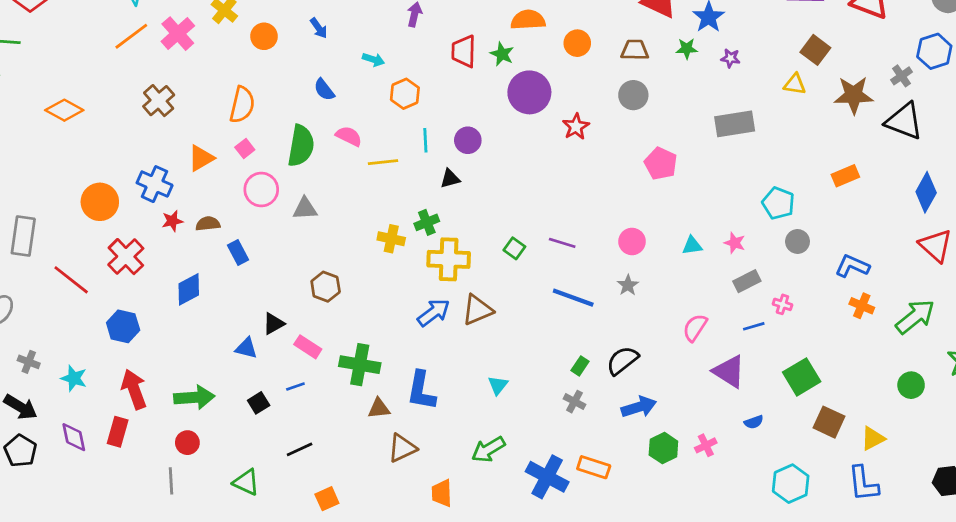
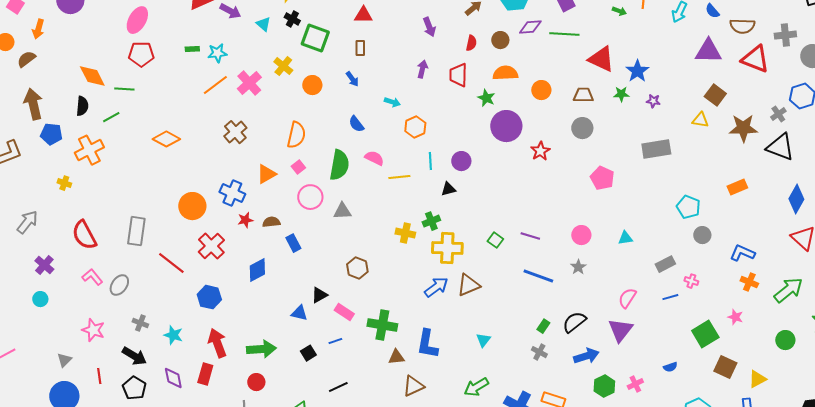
red trapezoid: (464, 51) -> (458, 75), moved
pink star: (735, 243) -> (735, 317), moved
purple triangle: (729, 371) -> (620, 330), moved, turned 36

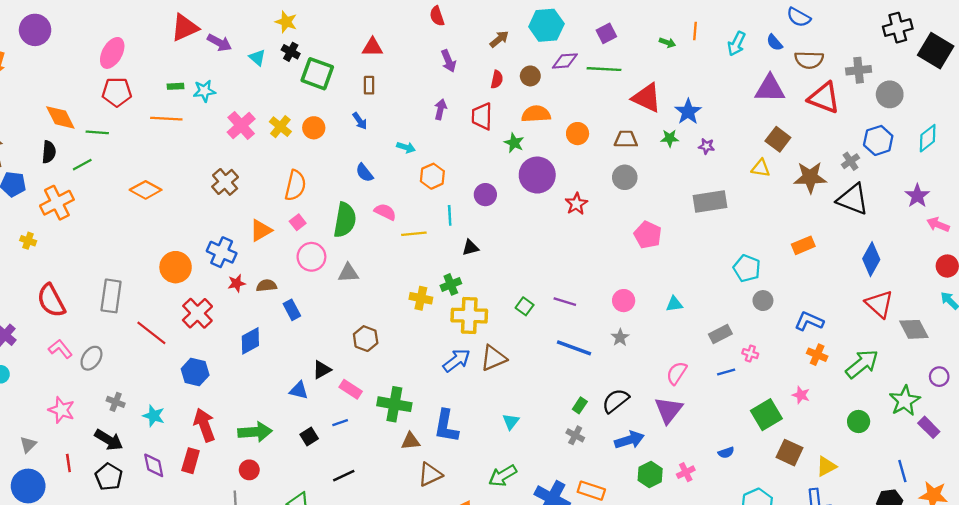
yellow cross: (283, 66) -> (280, 127), moved
orange line: (215, 85) -> (166, 119), moved, turned 40
purple circle: (461, 161) -> (485, 195), moved

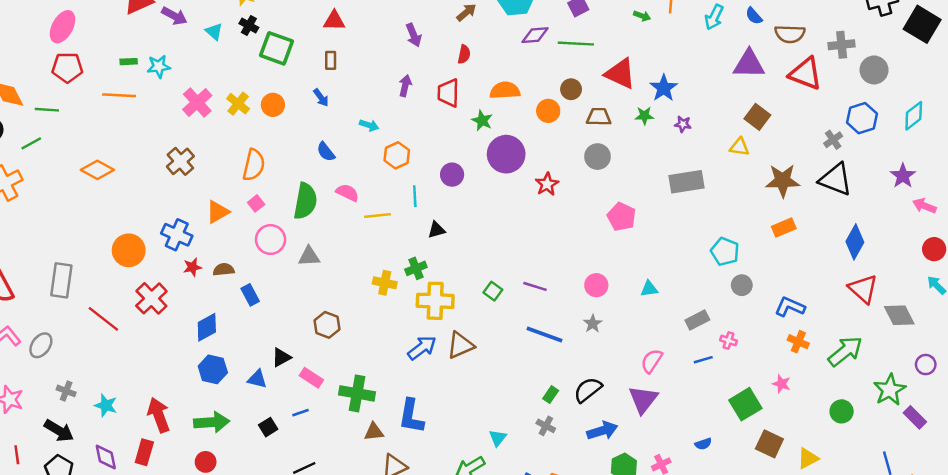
brown circle: (530, 76) -> (571, 89), moved
brown star: (810, 177) -> (783, 181), moved
blue hexagon: (195, 372) -> (213, 369), moved
cyan triangle: (511, 422) -> (498, 438), moved

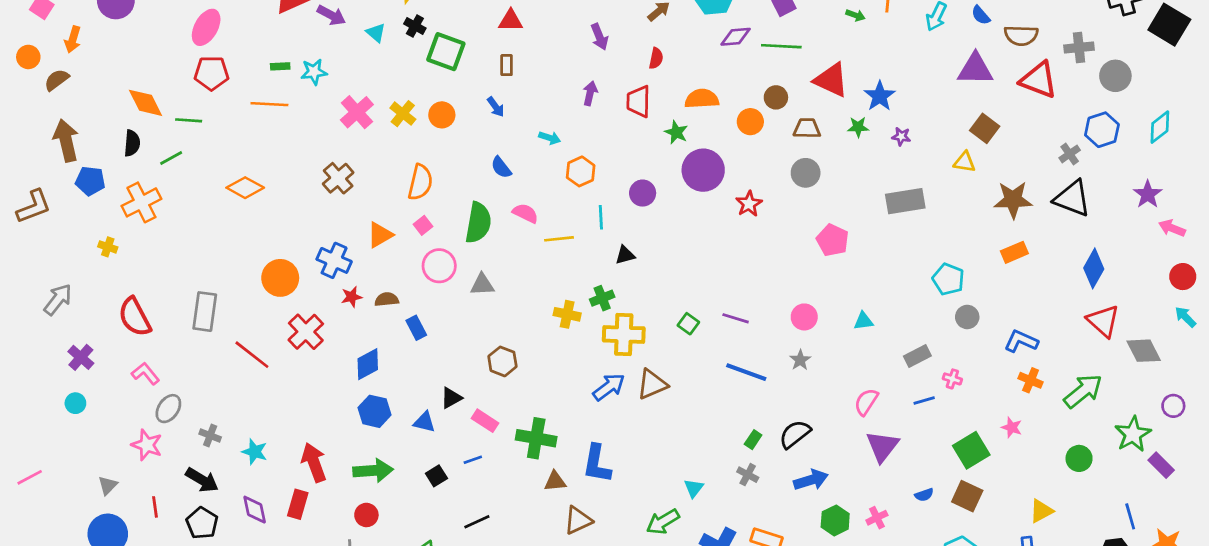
gray ellipse: (41, 345) -> (168, 409), moved
purple triangle: (643, 399) -> (882, 446), moved
brown square: (769, 444) -> (967, 496), moved

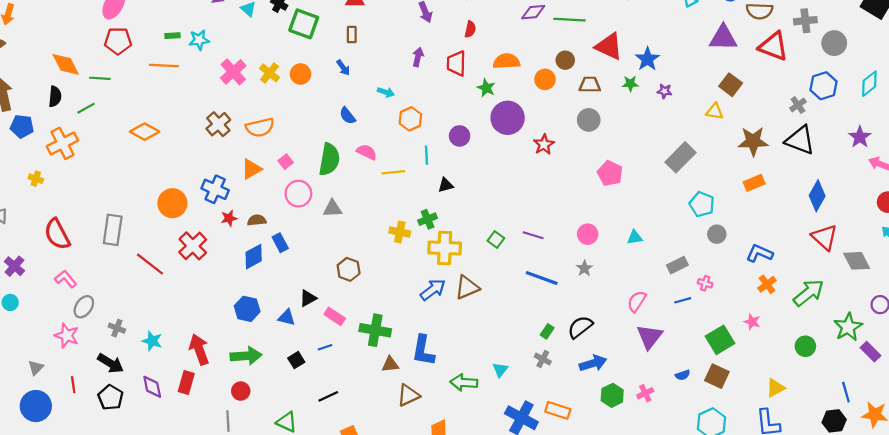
orange semicircle: (420, 182) -> (260, 127), moved, turned 64
gray rectangle: (905, 201) -> (681, 157), moved, turned -36
blue diamond: (368, 364) -> (254, 257), moved
orange cross: (1031, 380) -> (767, 284), turned 30
green arrow: (663, 522) -> (464, 383), moved, turned 35

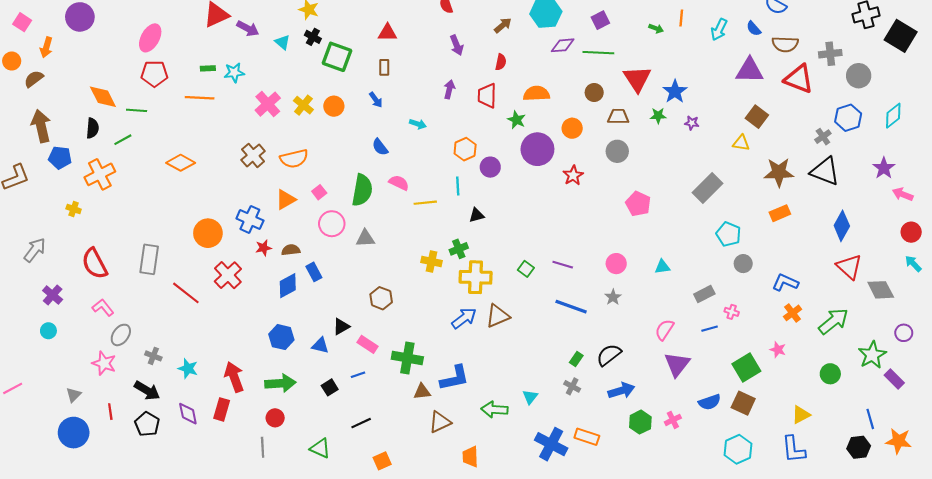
red triangle: (609, 46) -> (637, 79), turned 32
orange circle: (545, 79) -> (572, 128), moved
orange hexagon: (410, 119) -> (465, 149), moved
blue L-shape: (423, 350) -> (455, 378), turned -112
blue semicircle: (683, 375) -> (710, 402), size x1.5

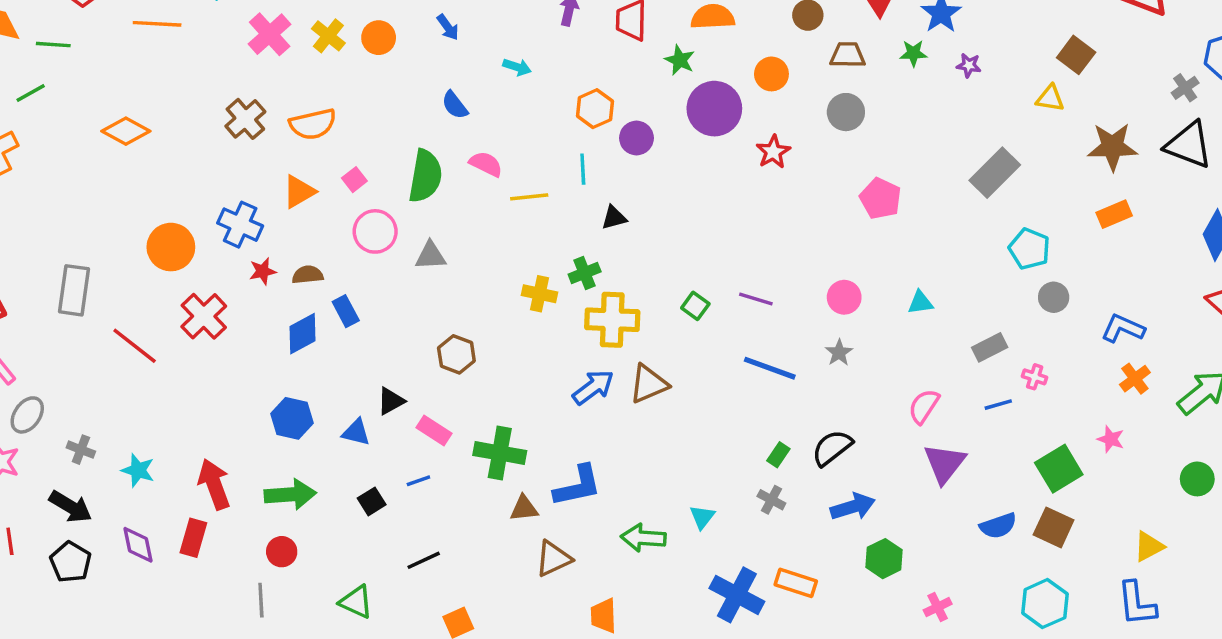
pink cross: (673, 420) -> (938, 607), moved

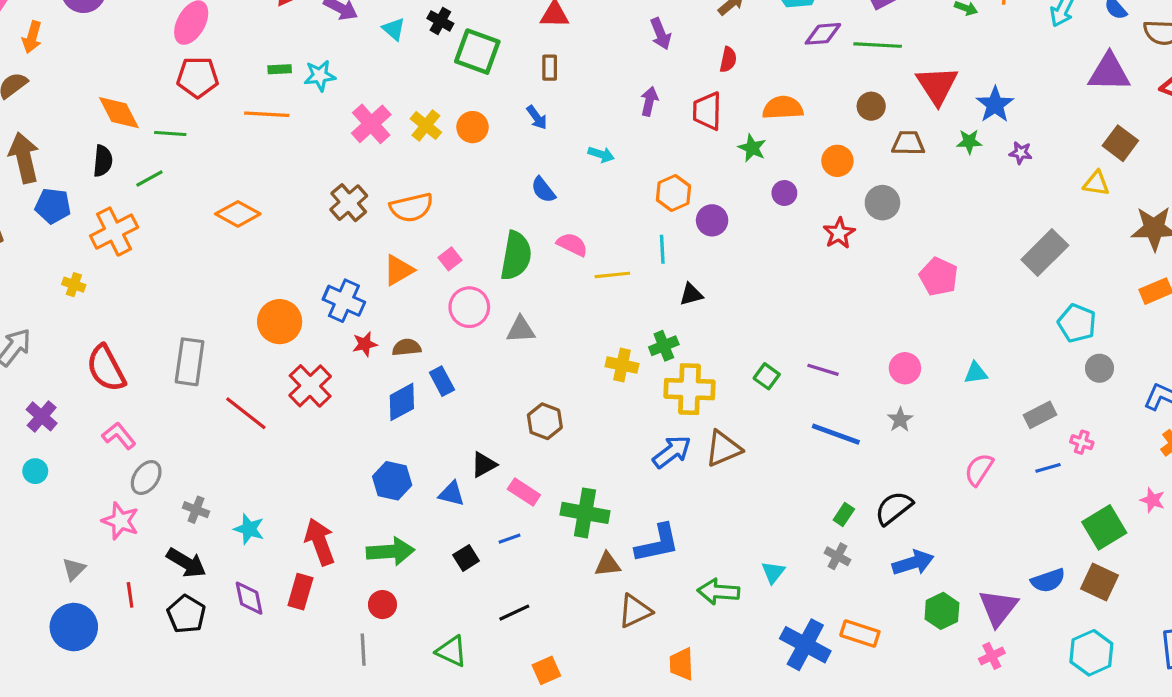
purple circle: (714, 109) -> (784, 193), size x0.5
gray circle: (846, 112) -> (882, 203), moved
purple triangle: (945, 463) -> (998, 608), moved

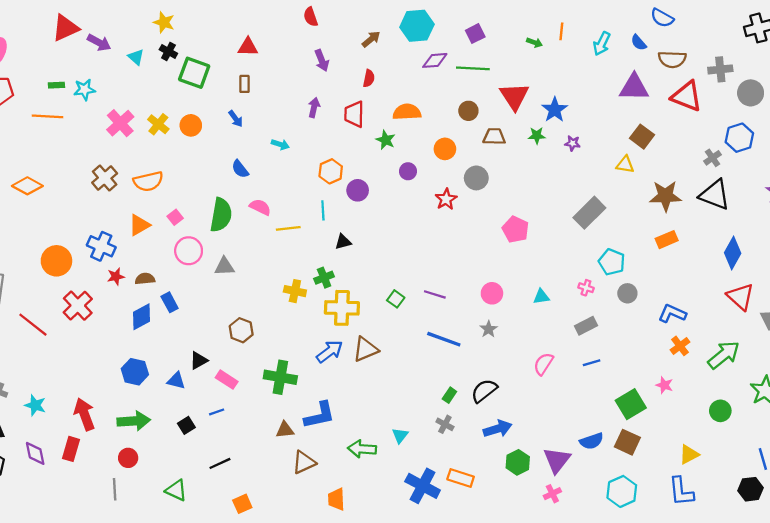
pink cross: (1082, 442) -> (586, 288), moved
green cross: (585, 513) -> (280, 377), moved

